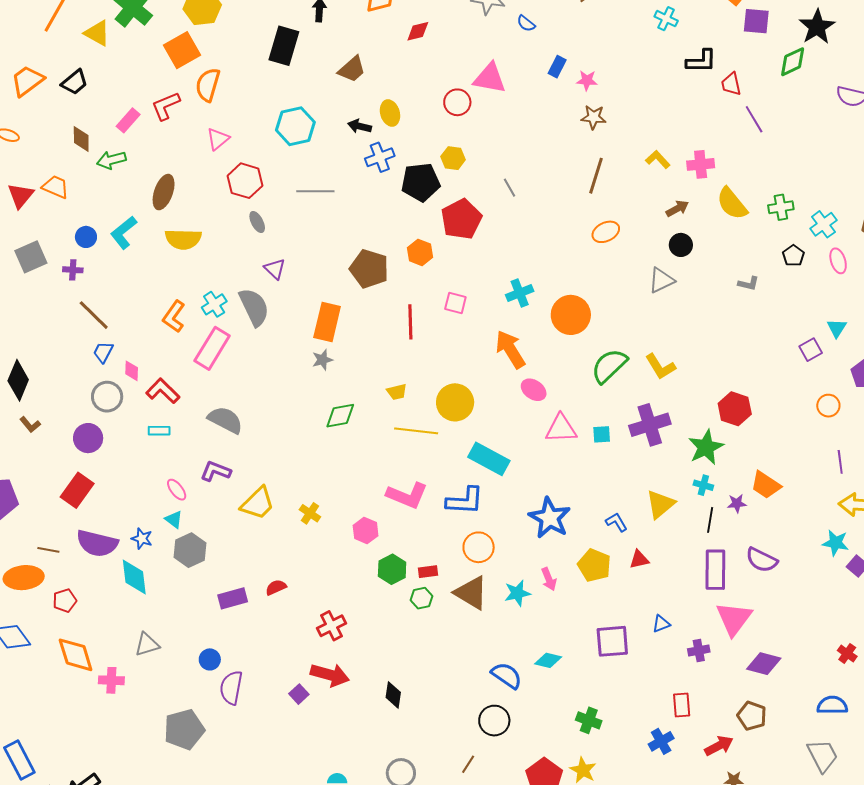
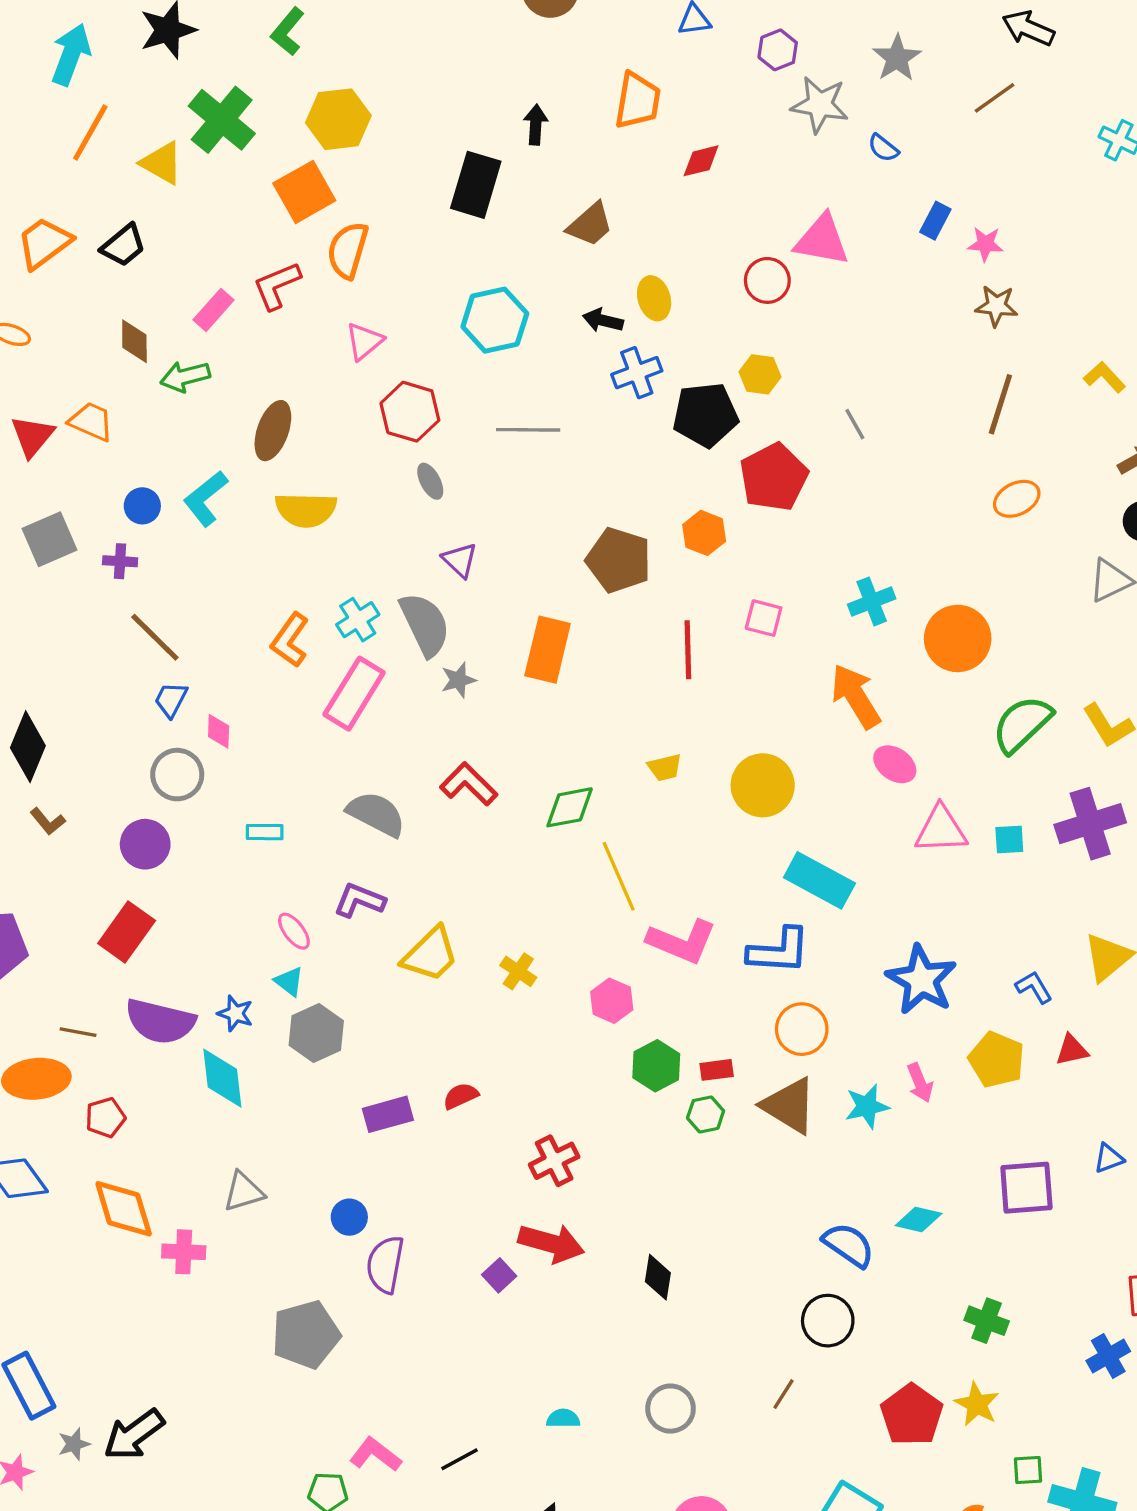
gray star: (322, 360) -> (458, 680), moved
red L-shape: (163, 391) -> (469, 784), moved
yellow line: (416, 431) -> (619, 876), moved, turned 60

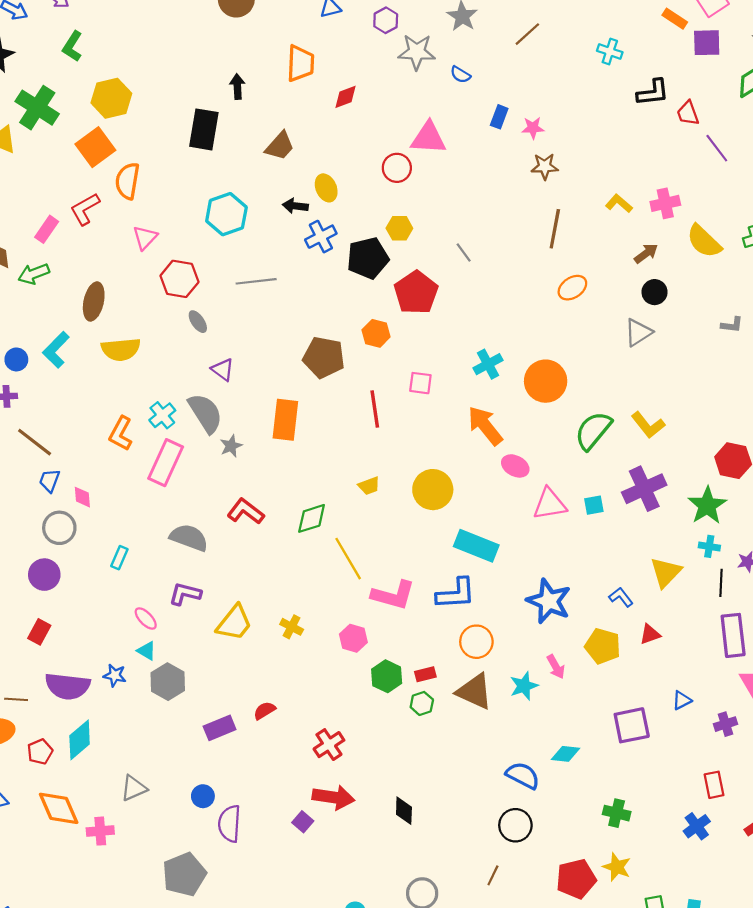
cyan rectangle: (265, 832) -> (119, 558), turned -60
red rectangle: (127, 932) -> (39, 632), size x0.7
cyan diamond: (222, 1078) -> (80, 740), moved, turned 63
red pentagon: (912, 1415) -> (576, 879), turned 30

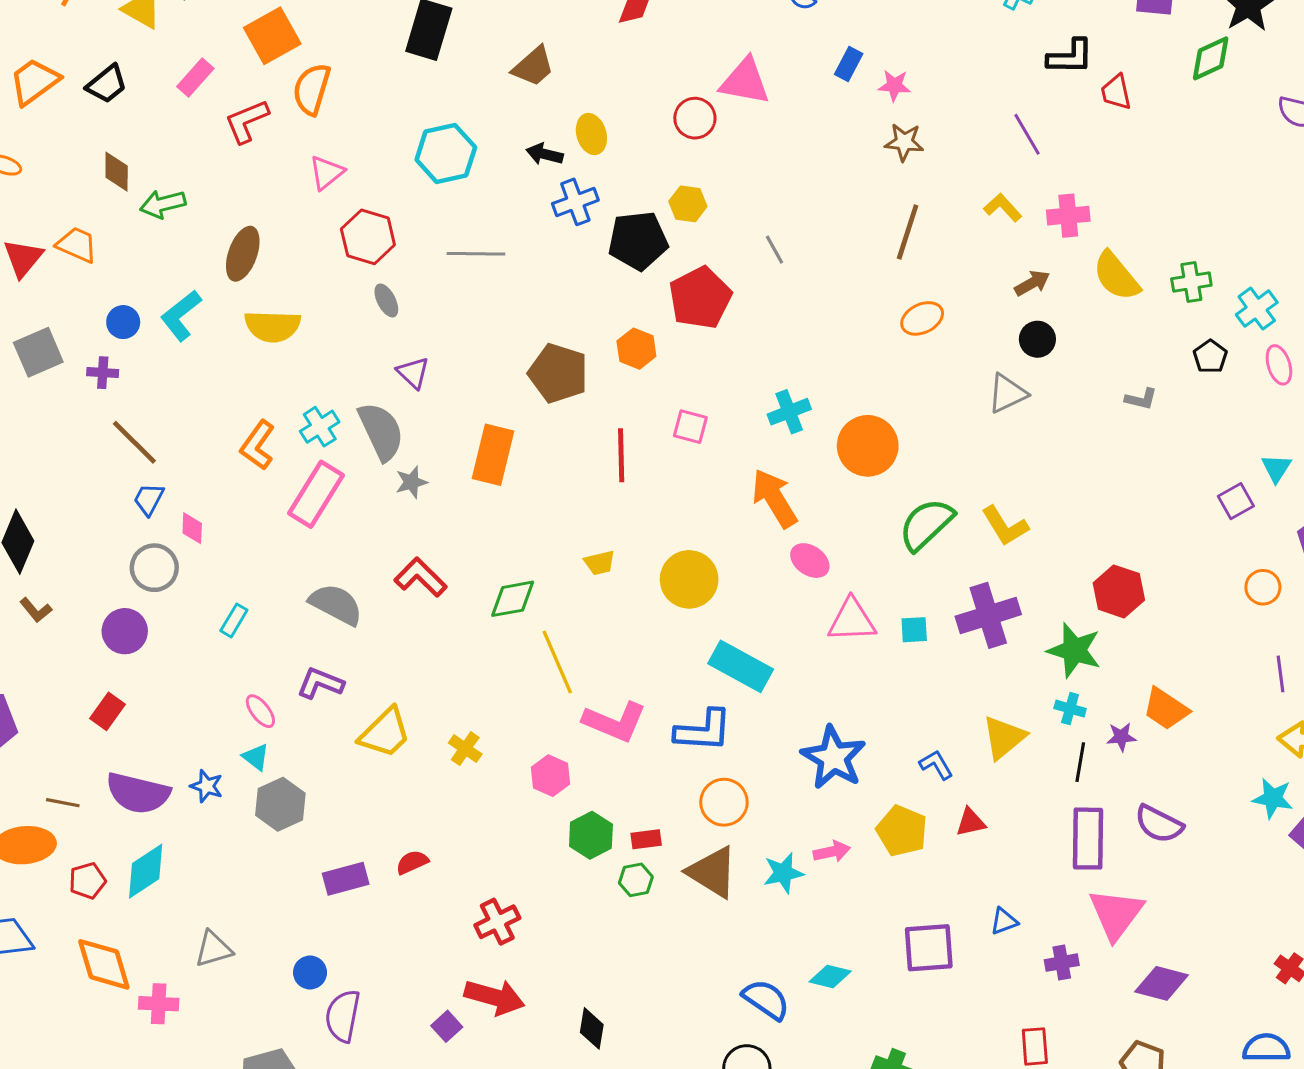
purple line: (717, 148) -> (1027, 134), moved
pink rectangle: (47, 229) -> (195, 78), moved
green star: (707, 506) -> (1074, 650), turned -30
pink arrow: (556, 667) -> (832, 852), turned -80

